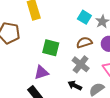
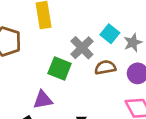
gray cross: (81, 64) -> (82, 48), moved

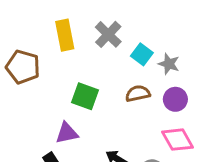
gray star: (133, 43) -> (169, 64), turned -30
gray cross: (82, 48) -> (108, 34), moved

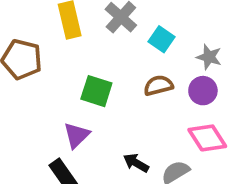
gray star: (169, 64) -> (209, 57), moved
purple triangle: (67, 133) -> (77, 135), turned -30

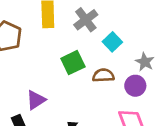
green square: (96, 91) -> (73, 63), moved, turned 35

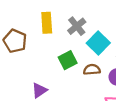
cyan square: (112, 42) -> (98, 43), size x1.5

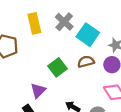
green square: (68, 60) -> (58, 67), moved

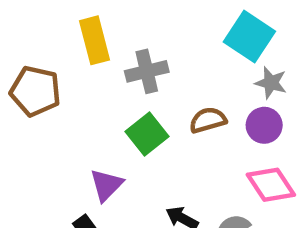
gray cross: (64, 22) -> (147, 71), moved, turned 36
cyan square: (88, 35) -> (249, 37), moved

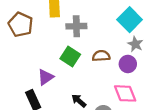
green square: (147, 134) -> (70, 56), turned -30

